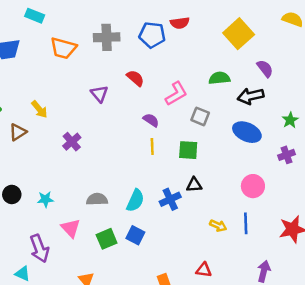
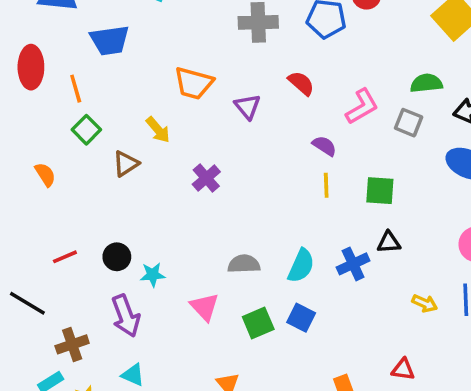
orange trapezoid: (63, 48) -> (194, 83), moved
gray square: (200, 116) -> (408, 123), moved
cyan star: (45, 199) -> (153, 275), moved
purple arrow: (39, 248) -> (126, 316), moved

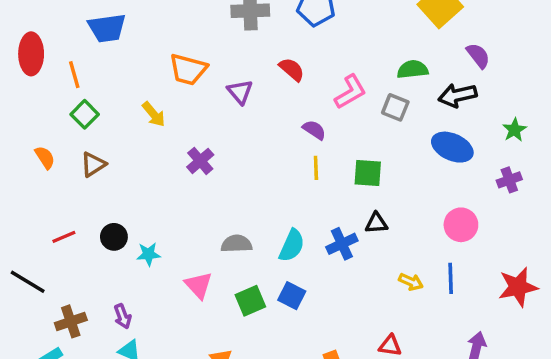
brown triangle: (126, 164) -> (93, 164), moved
purple arrow: (126, 316) -> (123, 316), moved, size x0.6

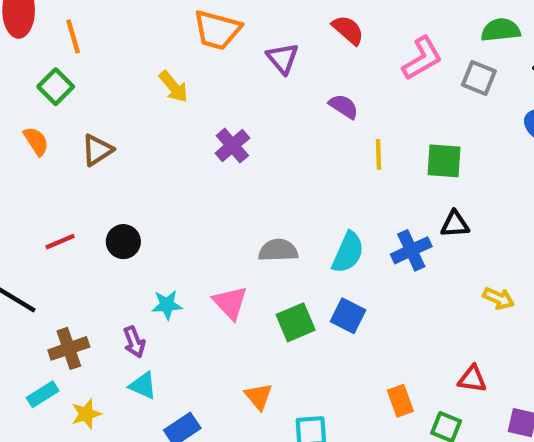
green square: (85, 114) -> (56, 87), moved
purple semicircle: (314, 130) -> (344, 106), moved
cyan star: (148, 254) -> (167, 305), moved

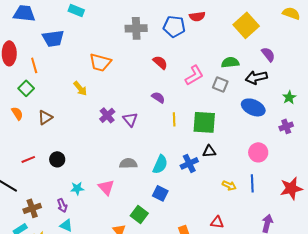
purple triangle: (283, 58) -> (130, 119), moved
green square: (444, 161) -> (204, 122), size x1.4
green square: (296, 322) -> (139, 214), moved, turned -30

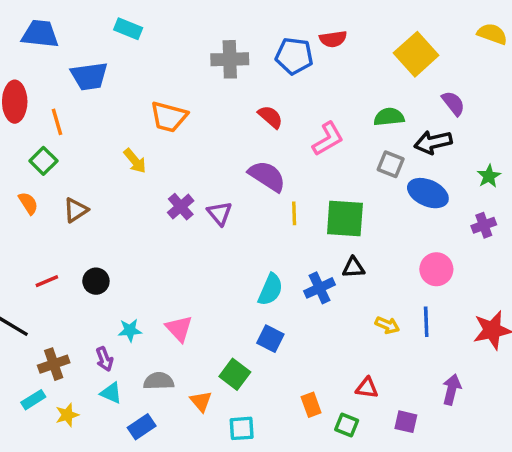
gray square: (220, 84) -> (391, 164), moved
purple semicircle: (158, 97) -> (267, 176), size x1.6
gray semicircle: (128, 163) -> (159, 381), moved

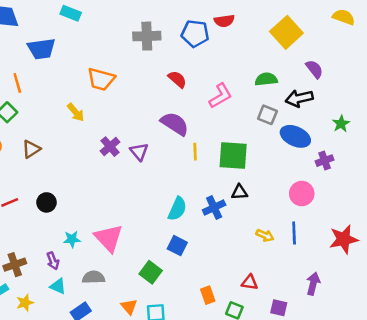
purple cross: (484, 225) -> (325, 161), moved
pink triangle: (179, 329) -> (109, 238), size x1.4
orange triangle: (201, 401) -> (129, 307), moved

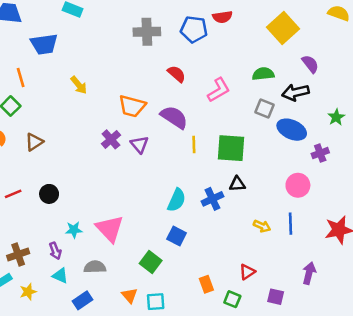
orange trapezoid: (101, 79) -> (132, 106), moved
yellow arrow: (76, 112) -> (79, 85), moved
red triangle: (250, 282) -> (247, 272), turned -42

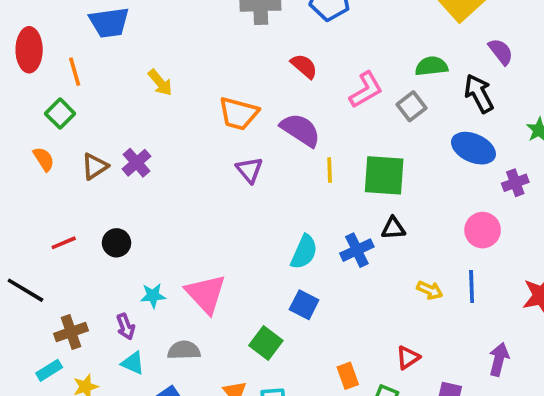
black arrow: (295, 92) -> (479, 93), turned 75
gray square: (264, 109) -> (412, 106), moved, turned 30
purple cross: (111, 139) -> (137, 163), moved

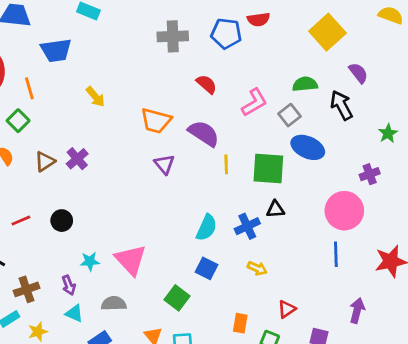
blue ellipse: (473, 148) -> (308, 147), moved
pink circle: (483, 230) -> (344, 211), size x1.4
yellow arrow: (430, 290) -> (257, 268), moved
orange rectangle: (348, 376) -> (240, 323), turned 30

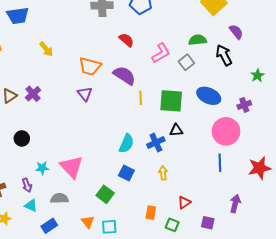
blue ellipse: (308, 147) -> (209, 96), moved
purple triangle: (164, 164) -> (85, 94), moved
yellow arrow: (257, 268) -> (163, 173), turned -120

